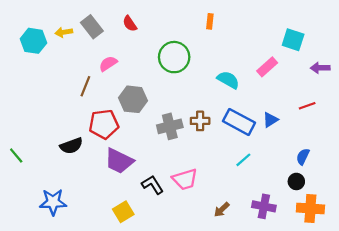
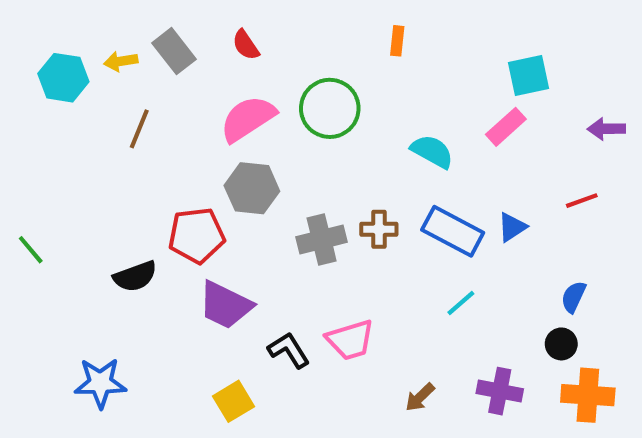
cyan square: (293, 40) -> (528, 76), moved, turned -30
pink semicircle: (108, 64) -> (248, 119), moved, size x1.6
brown line: (85, 86) -> (139, 129), moved
green line: (16, 156) -> (31, 250), moved

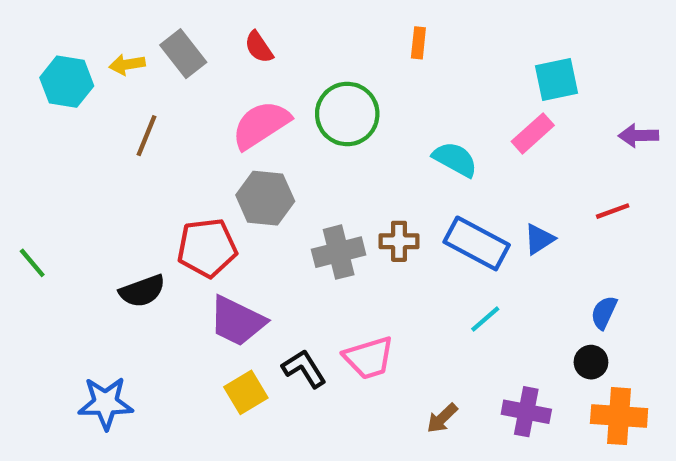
yellow square: (233, 401) -> (246, 392), moved

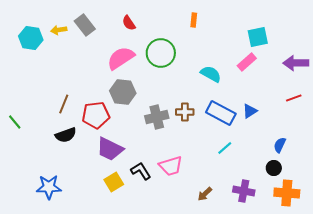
red semicircle: (259, 47) -> (129, 23), moved
brown line: (147, 136) -> (64, 104), moved
purple arrow: (638, 136) -> (296, 63), size x1.4
red line: (613, 211) -> (294, 98), moved

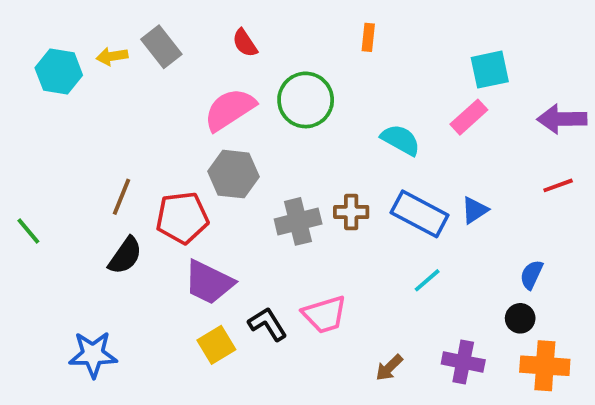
black semicircle: (66, 135) -> (125, 256), turned -35

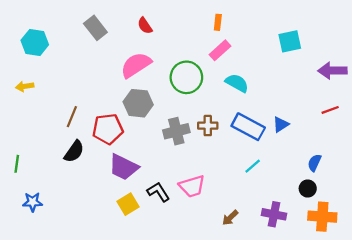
yellow arrow: (112, 56) -> (25, 86), moved
green circle: (306, 100) -> (186, 77), moved
pink rectangle: (469, 117) -> (220, 50), moved
green line: (28, 231) -> (17, 164), moved, turned 48
blue star: (93, 354) -> (33, 202), moved, size x0.7

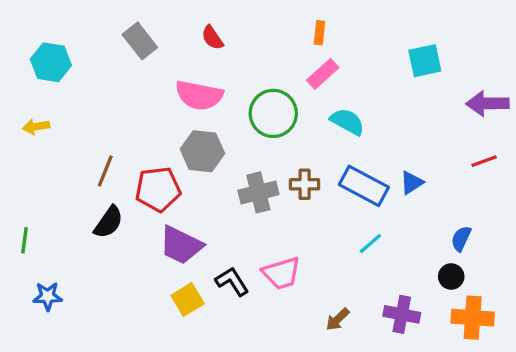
pink semicircle: (136, 65) -> (199, 95), turned -136

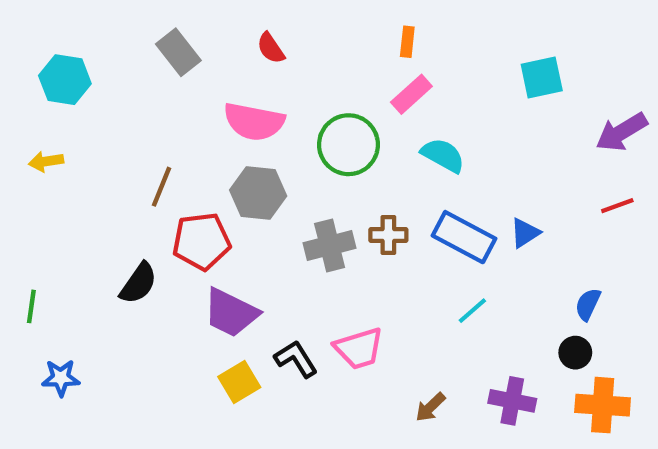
purple arrow: (487, 104) -> (621, 132), turned -30
brown line: (105, 171) -> (162, 187), moved

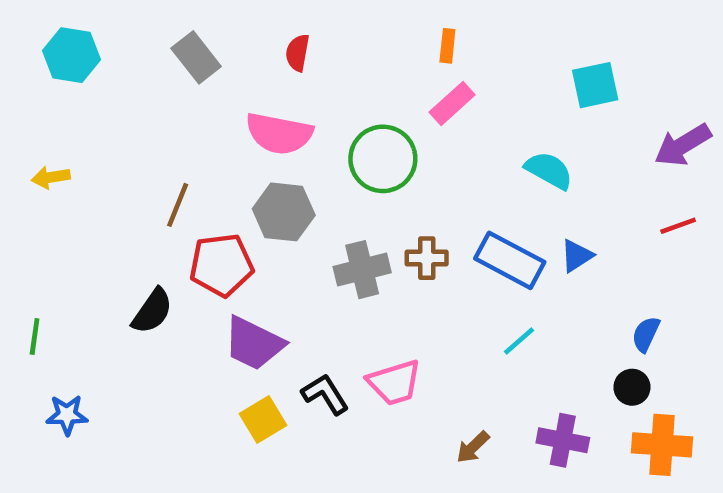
red semicircle: (271, 48) -> (298, 53), turned 44
cyan hexagon: (65, 80) -> (72, 55), moved
cyan semicircle: (443, 155) -> (549, 170), moved

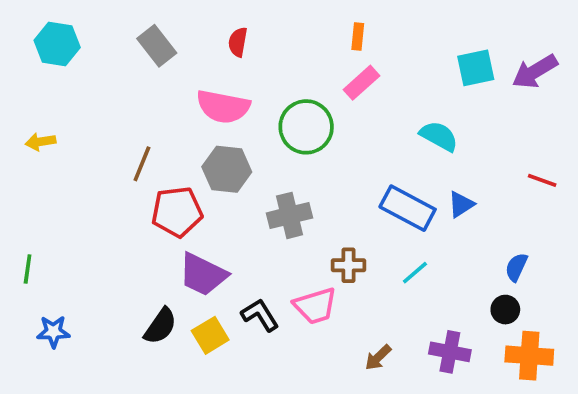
purple arrow: (683, 145) -> (535, 72), moved
red line: (678, 226) -> (542, 180), turned 40
brown cross: (427, 258) -> (349, 265), moved
black semicircle: (152, 311) -> (160, 326), moved

